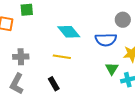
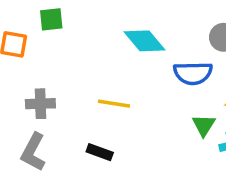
cyan diamond: (69, 32) -> (144, 41), moved
black rectangle: (54, 84) -> (100, 152), turned -40

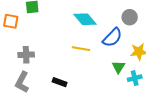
blue semicircle: (193, 73) -> (112, 38), turned -45
yellow line: (114, 104) -> (81, 49), moved

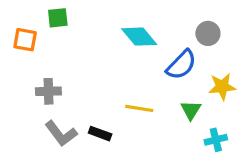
yellow line: (81, 49) -> (139, 108), moved
cyan cross: (135, 78) -> (216, 140), moved
gray L-shape: (22, 82) -> (61, 134), moved, turned -65

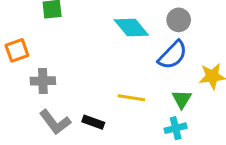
gray circle: (208, 33) -> (179, 20), moved
orange square: (25, 40) -> (17, 50), moved, turned -30
cyan cross: (216, 140) -> (176, 128), moved

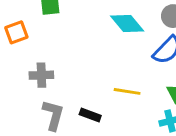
orange square: (17, 50) -> (16, 32), moved
gray L-shape: (55, 122) -> (53, 115), turned -128

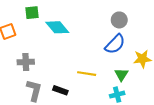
cyan diamond: (127, 23) -> (57, 27), moved

